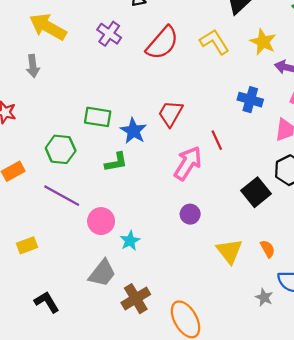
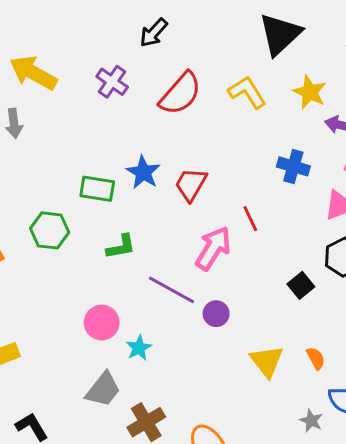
blue star: (133, 131) -> (143, 172), moved
black square: (256, 192) -> (301, 285), size x0.7
purple line: (62, 196) -> (172, 290), moved

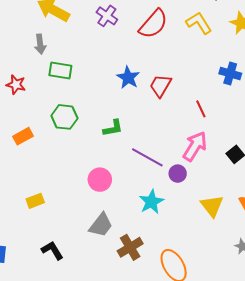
green rectangle: (97, 189) -> (60, 70), moved
pink arrow: (213, 248) -> (195, 146), moved
cyan star: (139, 348) -> (151, 202), moved, size x1.4

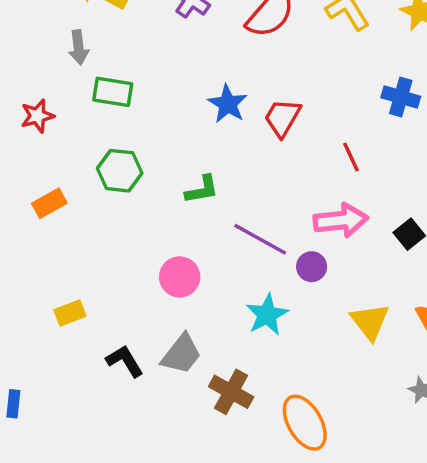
red star: (16, 85) -> (37, 116), turned -30
pink arrow: (195, 146) -> (341, 220), turned 52
brown cross: (130, 247) -> (231, 392), turned -30
black L-shape: (52, 250) -> (125, 361), moved

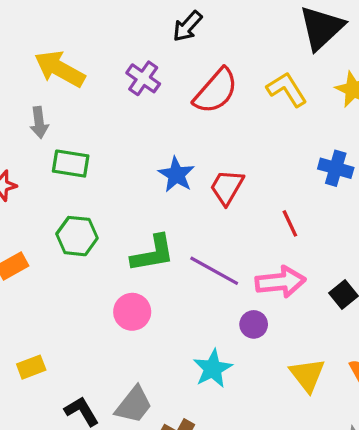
green L-shape: (202, 190) -> (153, 253), size x1.4
purple line: (260, 239) -> (214, 271), moved
pink circle: (180, 277) -> (132, 312), moved

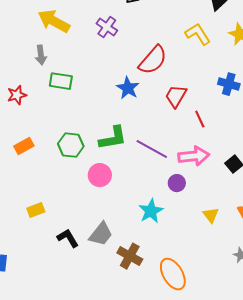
red semicircle: (216, 91) -> (153, 60), moved
red trapezoid: (227, 187) -> (176, 96), moved
green hexagon: (77, 236) -> (71, 145), moved
yellow triangle: (307, 375) -> (211, 215), size x0.7

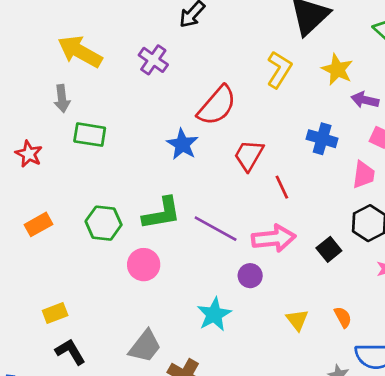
yellow L-shape: (198, 34) -> (279, 70), turned 64
red star: (17, 95) -> (29, 154), turned -30
black L-shape: (68, 238) -> (70, 352), moved

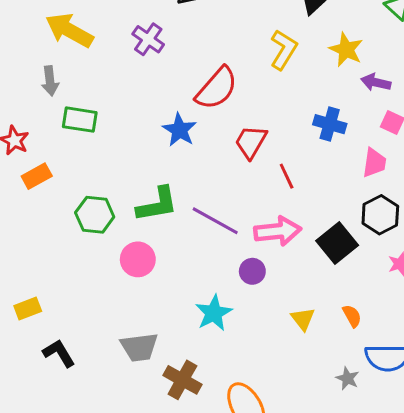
orange rectangle: (38, 224) -> (37, 176), moved
black square: (329, 249) -> (337, 243), size x1.5
yellow rectangle: (55, 313) -> (28, 308), moved
gray trapezoid: (145, 346) -> (139, 347), turned 45

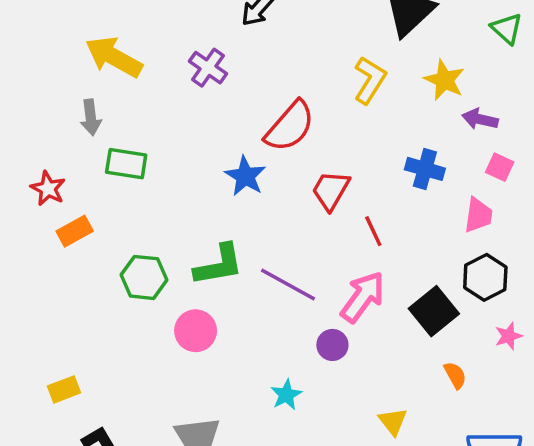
pink arrow: (278, 231) -> (363, 297), turned -48
cyan star: (214, 313) -> (286, 395), size x0.7
orange semicircle: (352, 316) -> (455, 375), moved
yellow triangle: (303, 319) -> (393, 421), moved

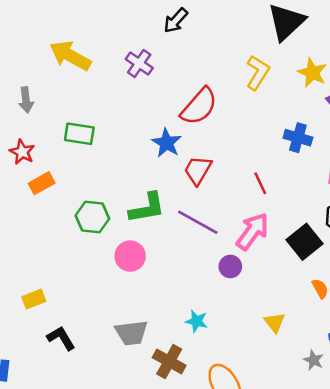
gray arrow: (91, 117) -> (26, 100), moved
red trapezoid: (331, 190) -> (198, 170), moved
cyan star: (286, 395) -> (196, 321), moved, turned -30

